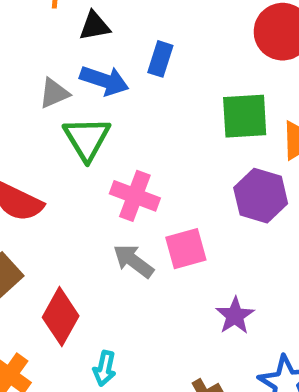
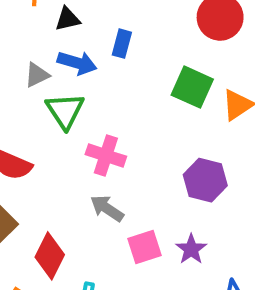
green square: (245, 116) -> (192, 87), turned 30
purple hexagon: (261, 196) -> (205, 180), moved
pink square: (186, 249) -> (144, 247), moved

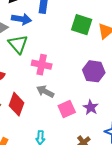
red diamond: (50, 256) -> (17, 104), moved

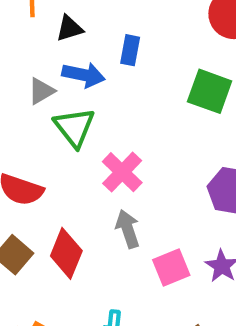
pink cross: (42, 65) -> (122, 172), turned 30
gray arrow: (45, 92) -> (128, 229), turned 42

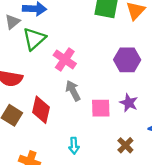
green triangle: (74, 127) -> (34, 39), turned 35
pink square: (171, 267) -> (101, 108), turned 30

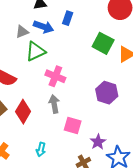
pink cross: (65, 59) -> (55, 76), turned -30
purple star: (129, 103) -> (98, 142), moved

